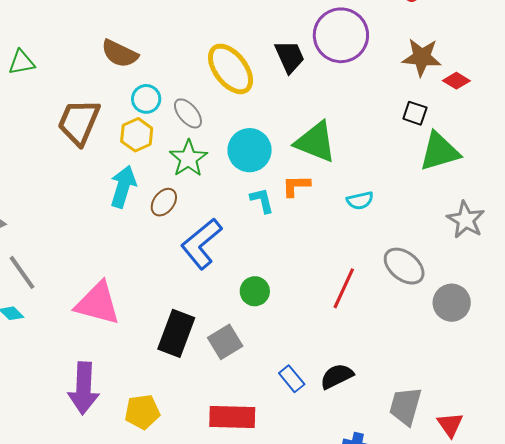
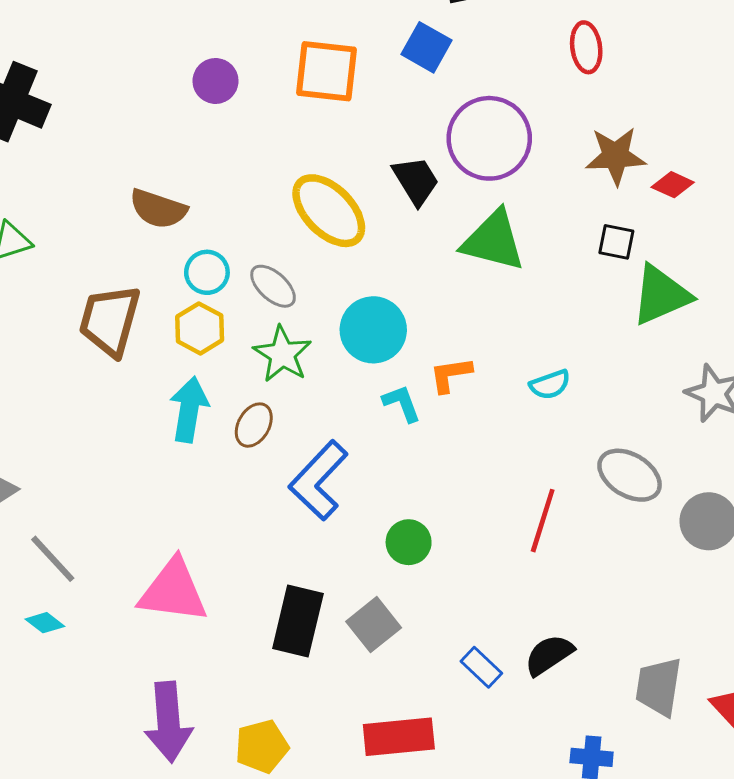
green triangle: (316, 142) -> (493, 241), moved

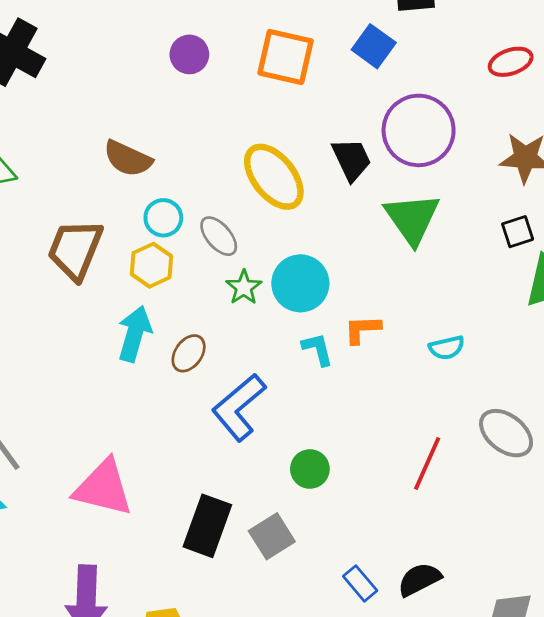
red ellipse: (586, 47) -> (511, 62), turned 72
green triangle: (493, 241) -> (412, 219), turned 34
black square: (616, 242) -> (518, 232), turned -36
green star: (282, 354) -> (244, 287), moved, size x0.7

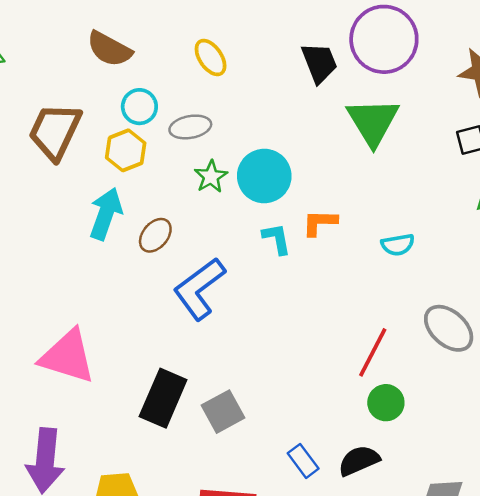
yellow ellipse: (274, 177) -> (211, 58), moved, size x0.6
gray ellipse: (219, 236) -> (190, 127), turned -63
green circle: (310, 469) -> (386, 403), moved

